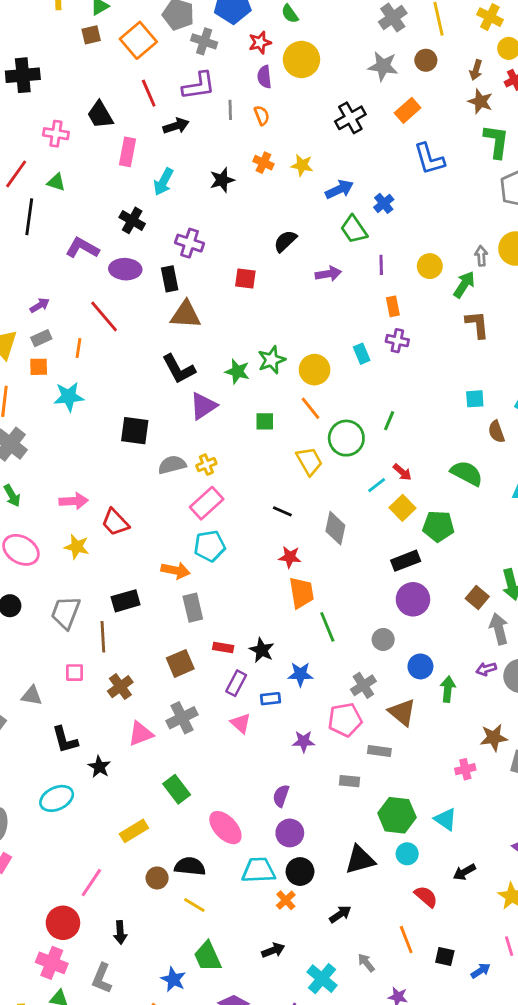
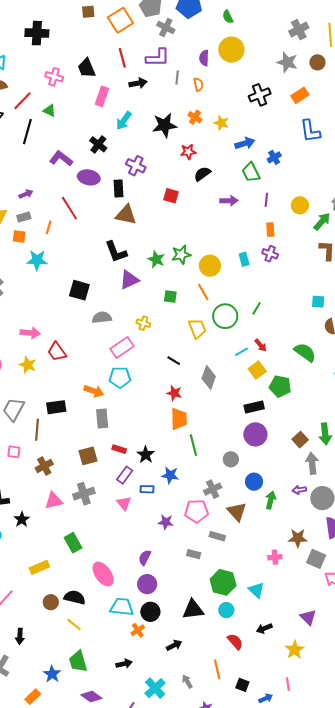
red star: (260, 43) -> (188, 152), moved
black star: (222, 180) -> (165, 125), size x1.4
yellow cross: (206, 465) -> (143, 323), moved, turned 32

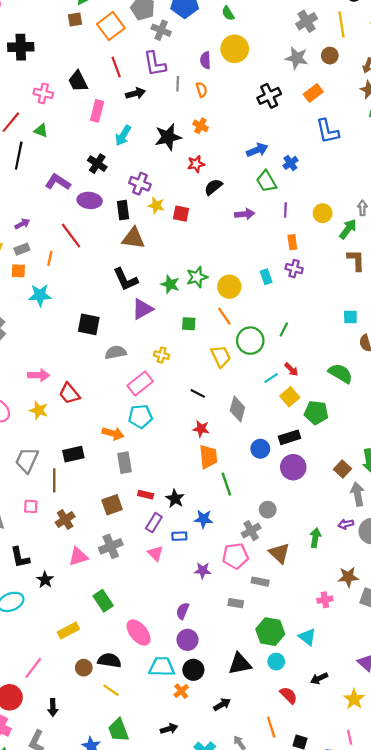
purple L-shape: (158, 58) -> (155, 64), turned 85
yellow star: (221, 123) -> (156, 205), moved
gray circle: (231, 459) -> (268, 510), moved
blue circle: (254, 482) -> (260, 449), moved

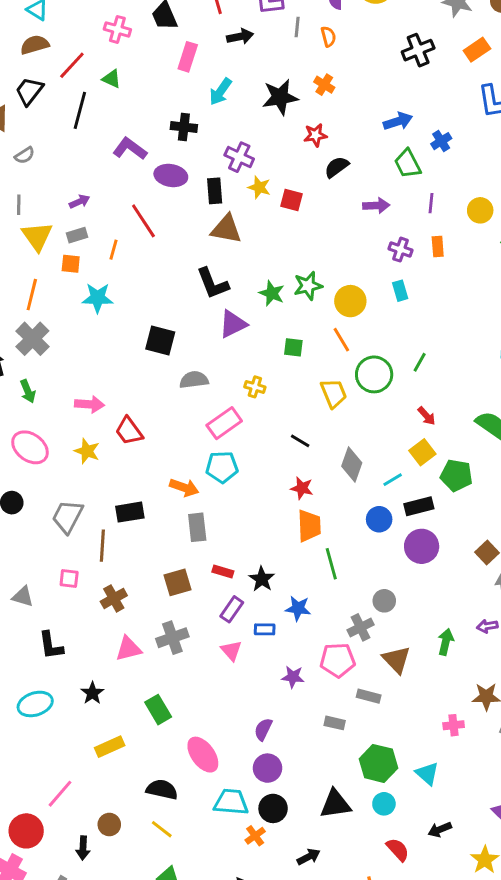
black cross: (97, 164) -> (184, 127), turned -30
purple cross: (294, 269) -> (401, 250), moved
cyan line: (271, 378) -> (393, 480), moved
black star: (45, 580) -> (92, 693), moved
brown circle: (84, 668) -> (109, 825), moved

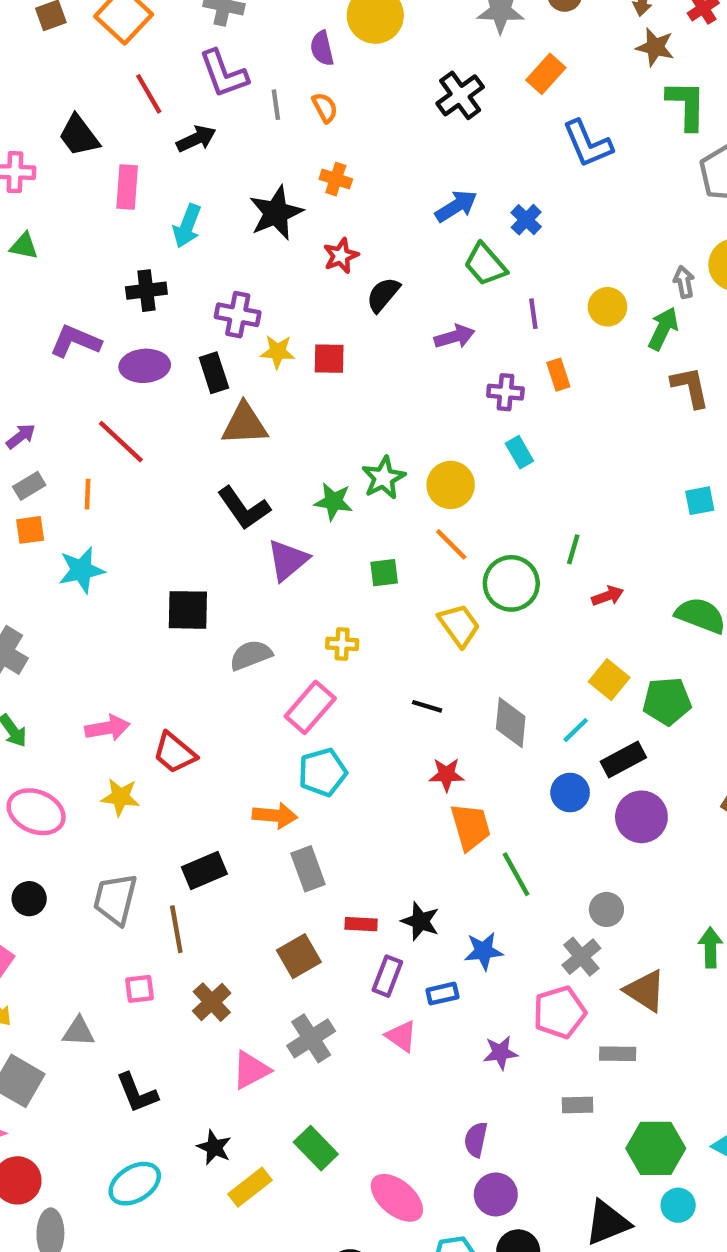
red arrow: (427, 416) -> (608, 596), moved, turned -54
yellow rectangle: (110, 747) -> (250, 1187), moved

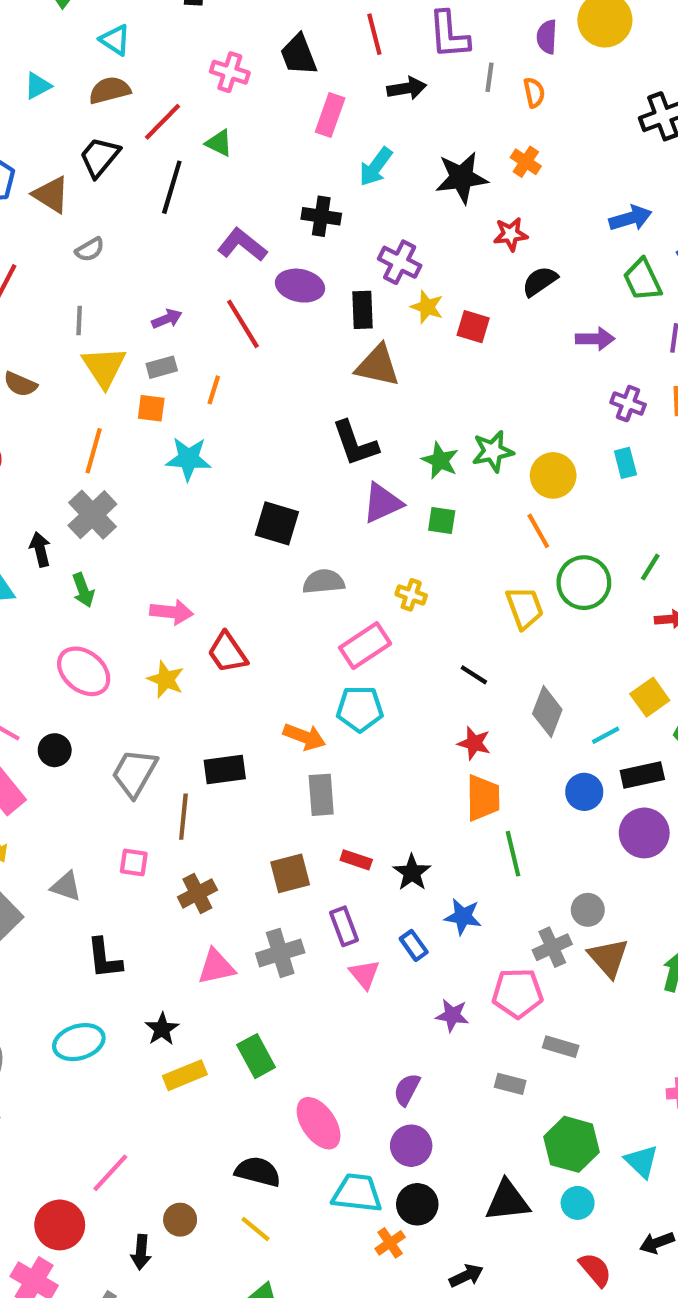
red line: (121, 442) -> (243, 324), moved
green square: (384, 573) -> (442, 521), moved
purple rectangle: (387, 976) -> (344, 926), moved, turned -57
brown triangle: (645, 991) -> (608, 958), moved
blue rectangle: (442, 994) -> (414, 945), turned 52

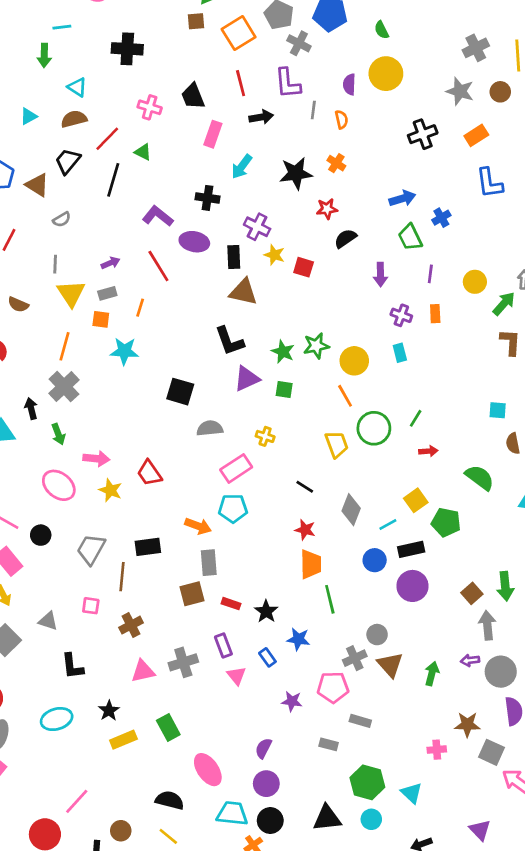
purple arrow: (595, 339) -> (380, 275), turned 90
pink arrow: (172, 612) -> (96, 459), moved
brown square: (290, 873) -> (192, 594), moved

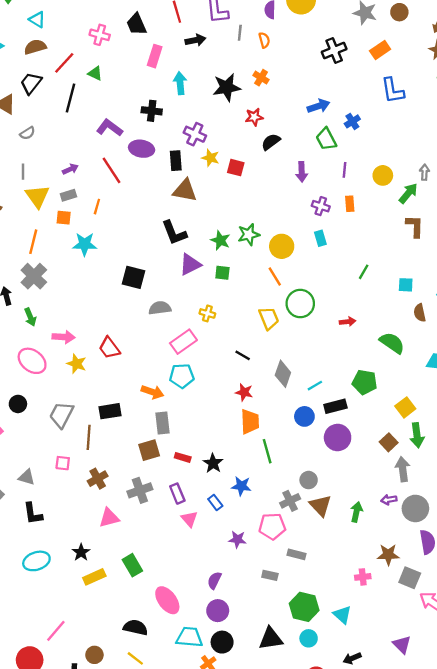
cyan arrow: (242, 167) -> (180, 83), turned 140
green line: (416, 418) -> (364, 272), moved
yellow square: (416, 500) -> (405, 407), moved
gray cross: (183, 662) -> (140, 490), moved
black L-shape: (72, 666) -> (33, 514), moved

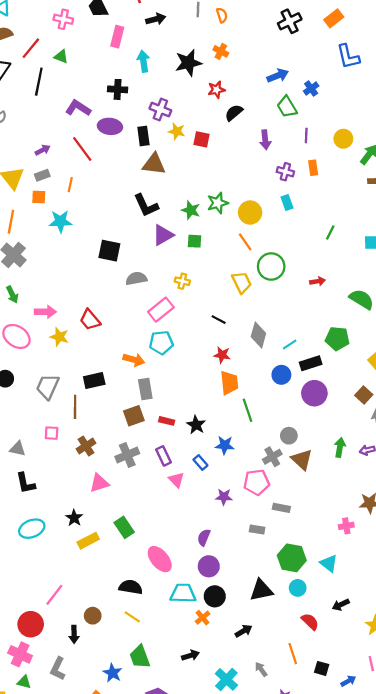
green arrow: (356, 512) -> (340, 447), moved

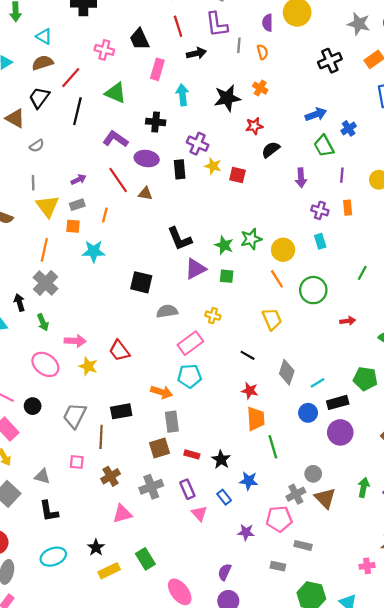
green triangle: (61, 57) -> (116, 93), moved, size x1.5
brown triangle: (154, 164) -> (145, 194), moved, size x0.6
green circle: (271, 266) -> (313, 290), moved

